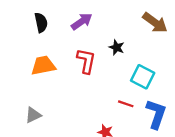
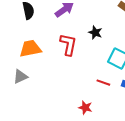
gray triangle: (33, 115) -> (20, 77), moved

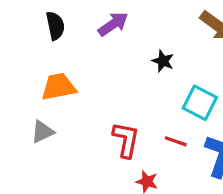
red L-shape: (68, 45) -> (126, 140), moved

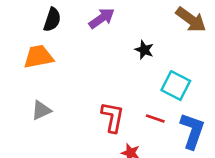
black semicircle: (55, 26) -> (52, 20), turned 30
orange trapezoid: (59, 87) -> (38, 57), moved

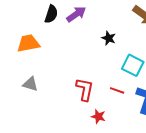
black semicircle: (52, 20) -> (51, 14), moved
gray triangle: (41, 110) -> (30, 84), turned 42

